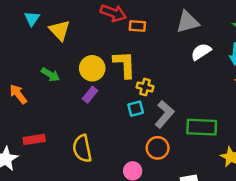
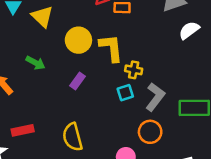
yellow circle: (92, 68) -> (78, 40), moved

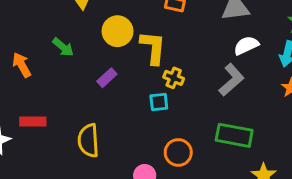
gray L-shape: (155, 97) -> (231, 80), moved

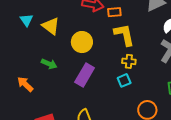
yellow L-shape: (153, 48) -> (124, 35), moved
purple rectangle: (107, 78) -> (85, 75), size x1.6

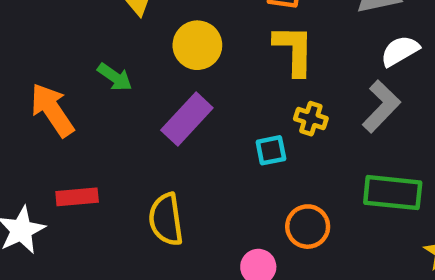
yellow cross: (129, 61) -> (311, 119), moved
orange arrow: (25, 84) -> (52, 110), size x1.4

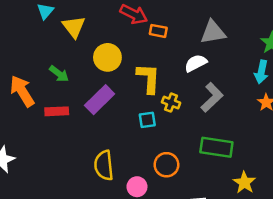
yellow L-shape: (294, 50) -> (149, 78), moved
white semicircle: (400, 51) -> (196, 63), moved
red rectangle: (77, 197) -> (57, 111), moved
yellow semicircle: (166, 219) -> (104, 165), moved

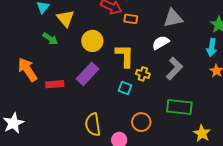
green arrow: (59, 74) -> (50, 39), moved
cyan square: (147, 120) -> (125, 88), turned 32

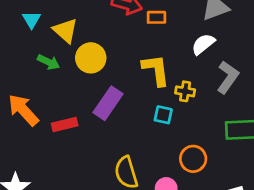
yellow circle: (92, 41) -> (91, 58), moved

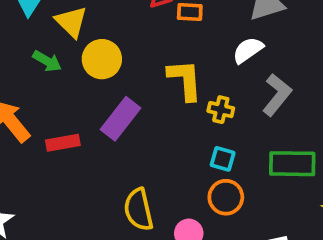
cyan square: (163, 115) -> (223, 159), moved

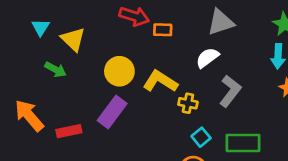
yellow circle: (102, 59) -> (119, 71), moved
yellow L-shape: (185, 80) -> (160, 81), turned -52
cyan square: (223, 159) -> (201, 137), moved, turned 36

